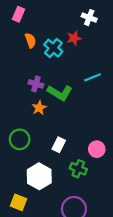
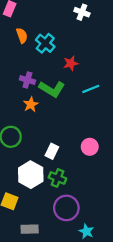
red star: (74, 38) -> (71, 63), moved
cyan line: (92, 77) -> (91, 89), moved
white rectangle: (59, 145) -> (52, 151), moved
green cross: (78, 169) -> (57, 178), moved

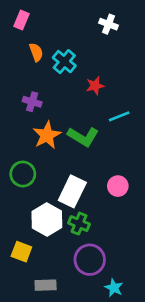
purple cross: (27, 80) -> (32, 102), moved
green L-shape: (52, 89) -> (83, 137), moved
orange star: (31, 104) -> (47, 135), size x1.5
white rectangle: (52, 151) -> (72, 191), size x1.6

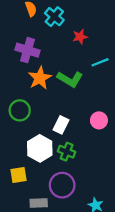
purple cross: (32, 102) -> (28, 50), size x1.5
white rectangle: (72, 191) -> (61, 125), size x0.7
yellow square: (21, 252) -> (19, 175), turned -30
purple circle: (90, 260) -> (62, 185), moved

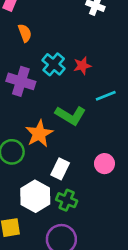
cyan cross: (54, 17) -> (54, 64), moved
orange star: (40, 78) -> (39, 134), moved

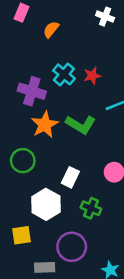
orange semicircle: (25, 33) -> (51, 29), moved, turned -120
orange star: (39, 134) -> (45, 125), moved
green cross: (67, 200) -> (91, 208), moved

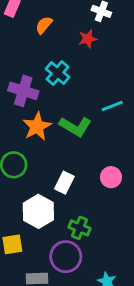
red star: (92, 76) -> (88, 39), moved
green cross: (91, 208) -> (79, 228), moved

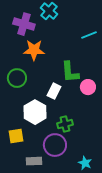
orange star: (37, 126) -> (34, 50), turned 30
green L-shape: (75, 126) -> (70, 72), moved, turned 55
green cross: (79, 228) -> (65, 124), turned -35

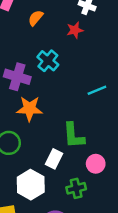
pink circle: (88, 87) -> (96, 164), moved
green cross: (65, 124) -> (76, 188), moved

